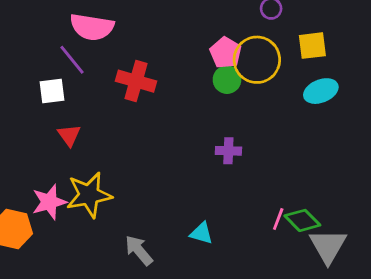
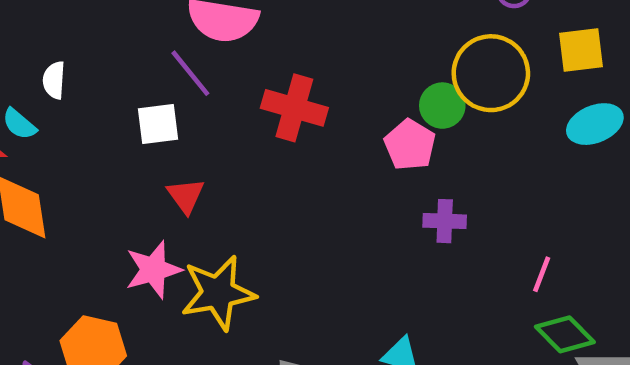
pink pentagon: (226, 53) -> (410, 145), moved
pink star: (49, 202) -> (153, 270), moved
pink line: (278, 219) -> (542, 274), moved

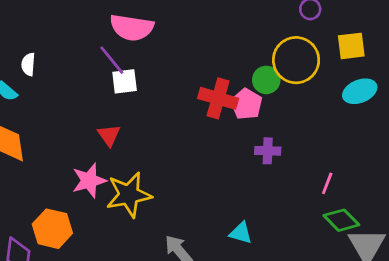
red cross: (294, 108) -> (218, 98), moved
white square: (158, 124) -> (125, 81), moved

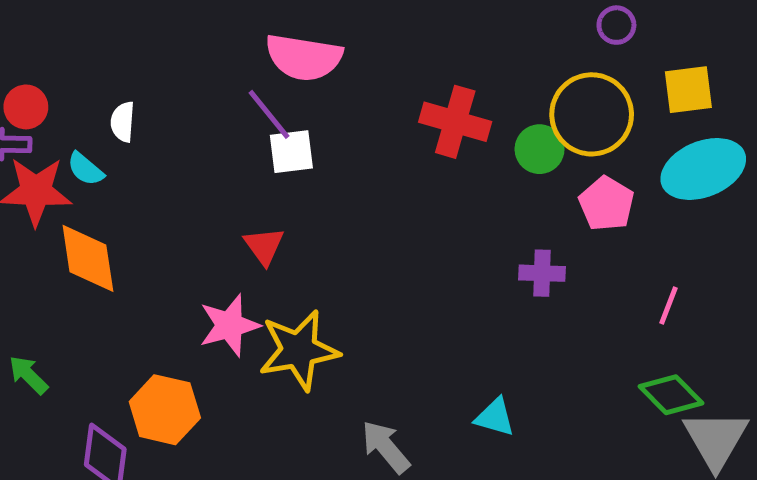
cyan ellipse: (360, 91) -> (703, 169), size x1.4
red cross: (218, 98) -> (455, 122), moved
pink pentagon: (246, 104) -> (607, 204), moved
pink line: (327, 183) -> (669, 305), moved

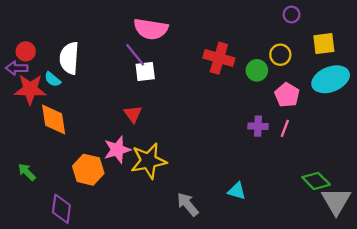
yellow circle: (592, 114) -> (280, 55), size x0.6
white semicircle: (123, 122) -> (69, 58), size x1.8
pink line: (669, 305) -> (285, 128), moved
orange hexagon: (165, 410) -> (88, 170), moved

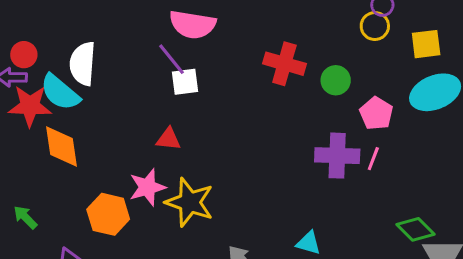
yellow circle: (280, 55) -> (375, 26), moved
cyan semicircle: (52, 79) -> (60, 92), size x1.8
red triangle: (133, 114) -> (168, 139), turned -48
purple cross: (258, 126) -> (337, 156), size x1.6
yellow star: (149, 161) -> (190, 202), turned 30

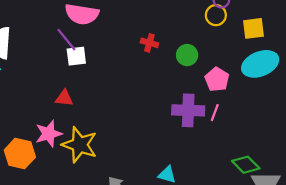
red cross: (284, 64) -> (149, 43), size x0.6

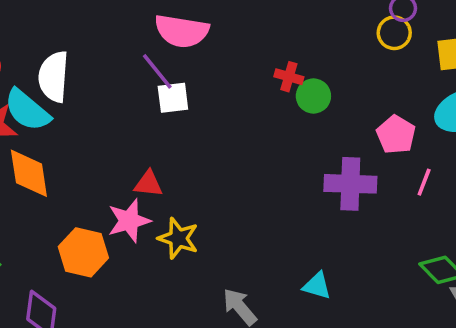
green circle: (187, 55) -> (313, 96), moved
red triangle: (64, 98) -> (148, 184), moved
pink line: (215, 113) -> (424, 182), moved
yellow star: (80, 145) -> (178, 238), size x0.7

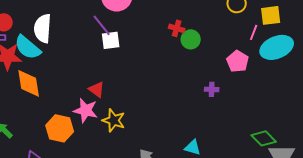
pink line: (424, 182) -> (254, 32), moved
red triangle: (148, 184) -> (97, 89), turned 30
purple cross: (350, 184) -> (212, 89), size x0.5
pink star: (129, 221) -> (86, 110), turned 30

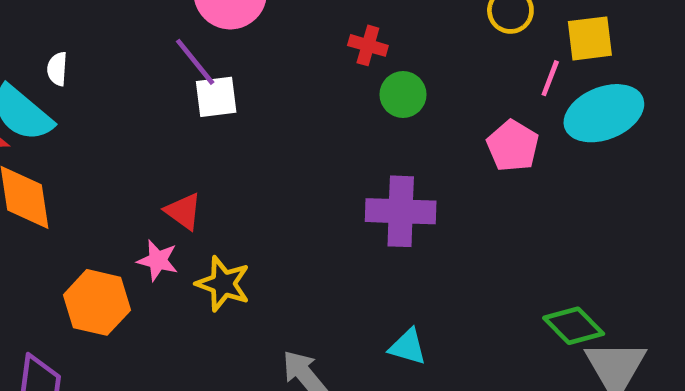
white semicircle: (43, 28) -> (57, 69), size x0.5
red cross: (177, 28) -> (368, 45), moved
purple cross: (212, 89) -> (401, 211), moved, size x2.0
pink star: (86, 110) -> (158, 260), size x0.7

